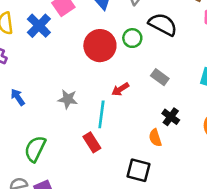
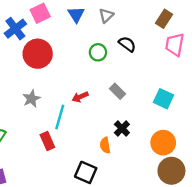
black semicircle: (163, 24) -> (127, 44), size x0.7
red circle: (100, 46) -> (38, 54), moved
gray star: (68, 99) -> (31, 99), turned 30

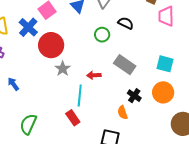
gray rectangle: (117, 91) -> (125, 65), size x1.5
red arrow: (80, 97) -> (94, 75), turned 32
gray star: (31, 99) -> (63, 69), moved
orange circle: (163, 143) -> (163, 92), moved

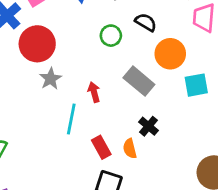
cyan square: (165, 64) -> (196, 85), turned -30
red arrow: (94, 75) -> (94, 92), turned 72
orange circle: (163, 92) -> (170, 54), moved
red rectangle: (73, 118) -> (101, 147), moved

